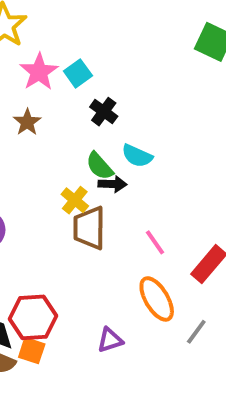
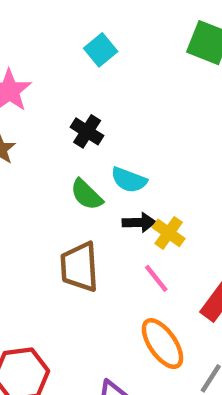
cyan square: (78, 73) -> (101, 50), moved
black arrow: (112, 184) -> (139, 222), moved
yellow cross: (75, 200) -> (169, 233), moved

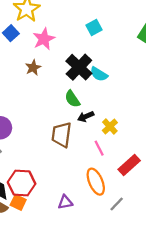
black cross: (87, 131) -> (79, 67), size x1.6
cyan semicircle: (129, 180) -> (99, 74), moved
black arrow: (139, 222) -> (86, 117), moved, turned 147

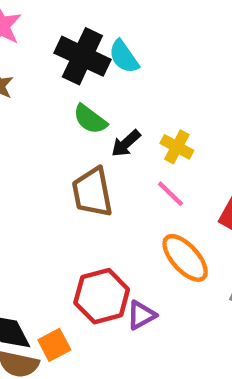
cyan semicircle: (99, 74) -> (124, 57), turned 42
red hexagon: (22, 183) -> (102, 296), moved
orange square: (18, 202) -> (54, 345), turned -35

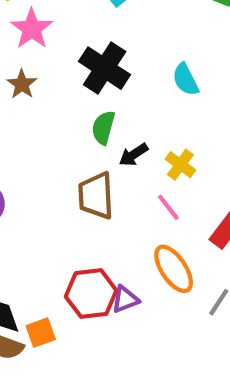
cyan semicircle: (124, 57) -> (185, 80), moved
green semicircle: (90, 119) -> (103, 128), turned 60
purple triangle: (141, 315) -> (125, 299), moved

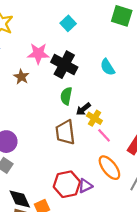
pink star: (32, 29) -> (38, 54), moved, turned -30
yellow cross: (180, 165) -> (94, 118), moved

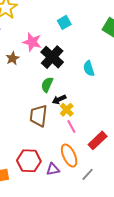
purple triangle: (85, 186) -> (53, 169), moved

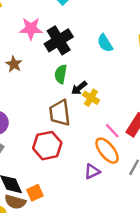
black cross: (52, 57) -> (59, 40), turned 30
brown star: (13, 58) -> (14, 64), moved
pink line: (71, 127) -> (112, 131), moved
red hexagon: (29, 161) -> (47, 146), moved

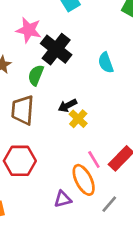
black cross: (59, 40) -> (56, 49), turned -32
green semicircle: (61, 74) -> (36, 75), moved
brown trapezoid: (60, 113) -> (23, 110), moved

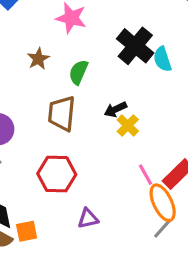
black cross: (56, 49) -> (135, 46), moved
orange ellipse: (84, 180) -> (163, 203), moved
purple triangle: (63, 199) -> (88, 219), moved

